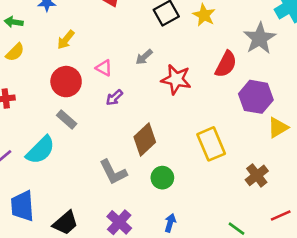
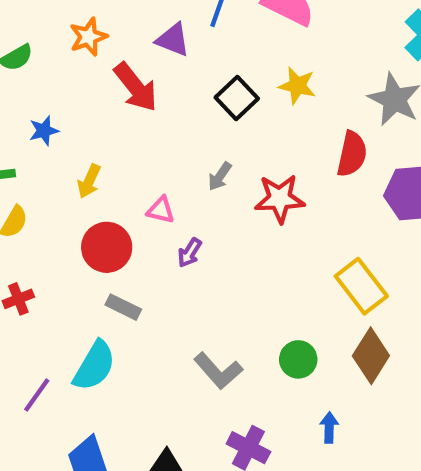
brown diamond: (145, 139) -> (371, 356), moved

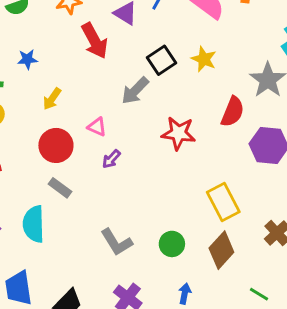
gray arrow: (220, 176) -> (135, 91), moved, size x1.5
cyan semicircle: (94, 366) -> (34, 224), turned 138

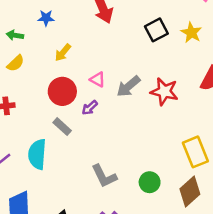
gray arrow: (135, 91) -> (128, 86), moved
purple arrow: (111, 159) -> (90, 108), moved

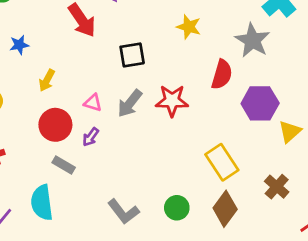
black square: (156, 30) -> (132, 55), moved, turned 30

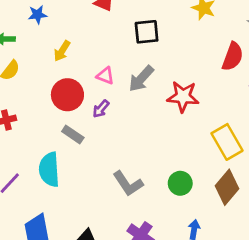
red star: (172, 101) -> (183, 97), moved

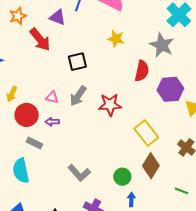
yellow arrow: (62, 51) -> (12, 94), moved
purple arrow: (101, 109) -> (52, 122), turned 56
green circle: (180, 183) -> (122, 177), moved

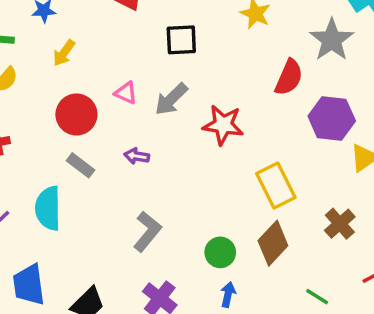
yellow arrow: (12, 94) -> (64, 53), moved
purple arrow: (52, 122) -> (137, 156), moved
gray L-shape: (79, 173) -> (147, 232), turned -110

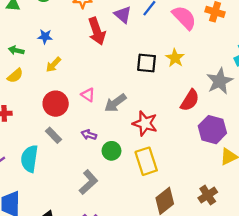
black square: (181, 40) -> (147, 63), moved
yellow rectangle: (276, 185) -> (146, 161), moved
green circle: (220, 252) -> (111, 151), moved

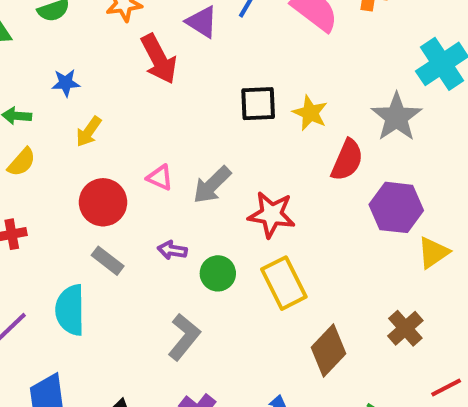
yellow star: (175, 58) -> (310, 113), moved

